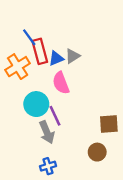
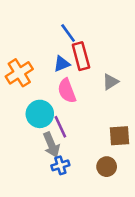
blue line: (29, 37) -> (68, 33), moved
red rectangle: (40, 51) -> (81, 56), moved
gray triangle: (73, 56) -> (110, 82), moved
blue cross: (48, 166) -> (60, 165), moved

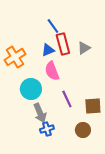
gray triangle: (110, 82) -> (84, 48), moved
purple line: (60, 127) -> (67, 99), moved

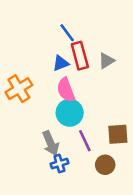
orange cross: (15, 57) -> (19, 89), moved
cyan circle: (31, 89) -> (70, 113), moved
purple line: (67, 99) -> (85, 141), moved

